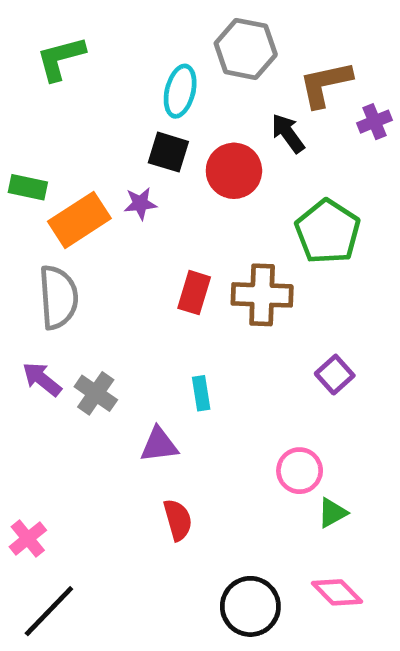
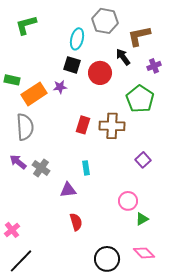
purple cross: (375, 122) -> (154, 66), moved

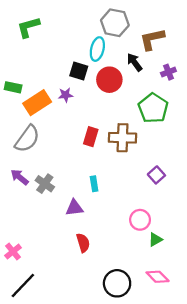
cyan ellipse: (77, 39) -> (97, 49), moved
gray semicircle: (25, 127) -> (27, 139), turned 40

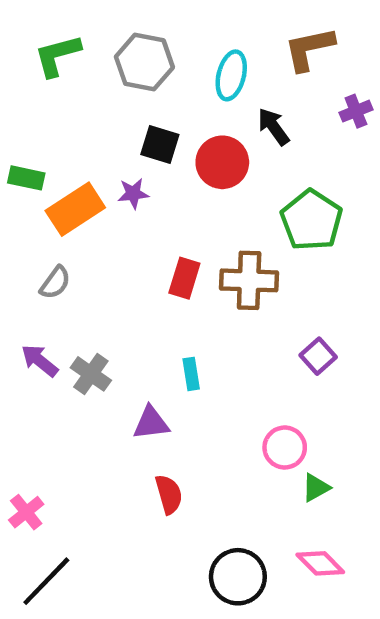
gray hexagon: (115, 23) -> (144, 62), moved
brown L-shape: (152, 39) -> (309, 49), moved
cyan ellipse: (97, 49) -> (231, 75), moved
purple cross: (168, 72) -> (356, 111), moved
gray semicircle: (27, 139) -> (55, 283), size x0.6

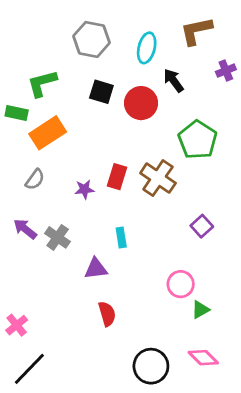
green L-shape: (57, 55) -> (42, 83), moved
purple star: (133, 194) -> (84, 189), moved
brown cross: (249, 280) -> (158, 178), turned 32

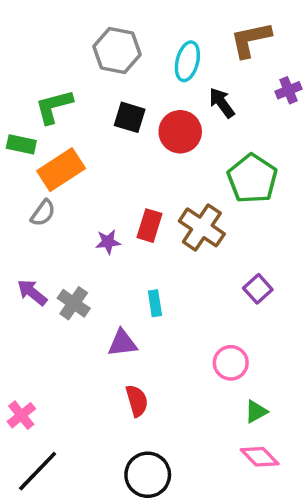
gray semicircle: (35, 179) -> (43, 213), moved
green triangle: (200, 310) -> (256, 412), moved
black circle: (151, 366) -> (148, 475), moved

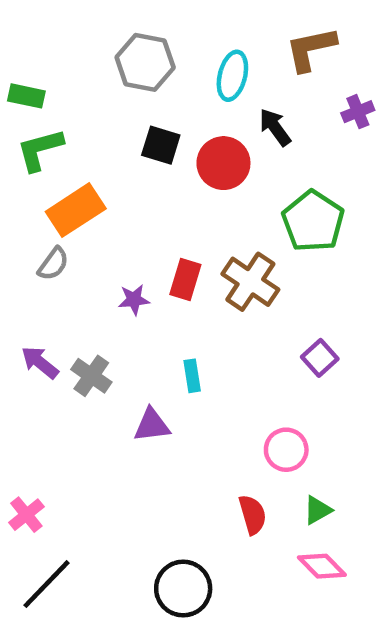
green L-shape: (54, 106) -> (40, 150), moved
green rectangle: (21, 144) -> (26, 96), moved
red semicircle: (137, 401) -> (253, 515), moved

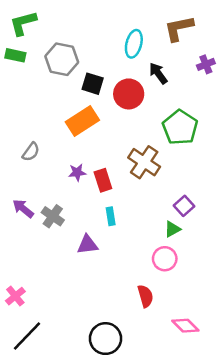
gray hexagon: (145, 62) -> (62, 59), moved
green L-shape: (40, 150) -> (23, 23), moved
orange rectangle: (76, 210) -> (82, 121), moved
red rectangle: (185, 280) -> (103, 180), moved, turned -35
green triangle: (318, 510) -> (172, 229), moved

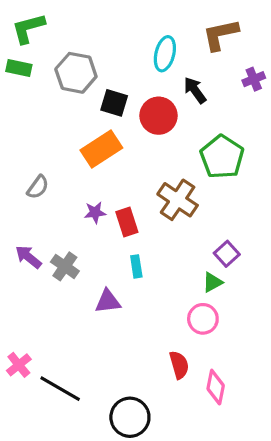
pink diamond: (185, 326) -> (216, 387), moved, turned 56
black line: (27, 336) -> (60, 389), moved, turned 76

